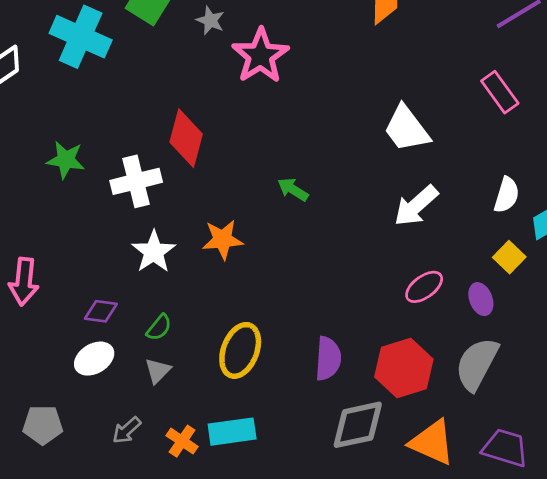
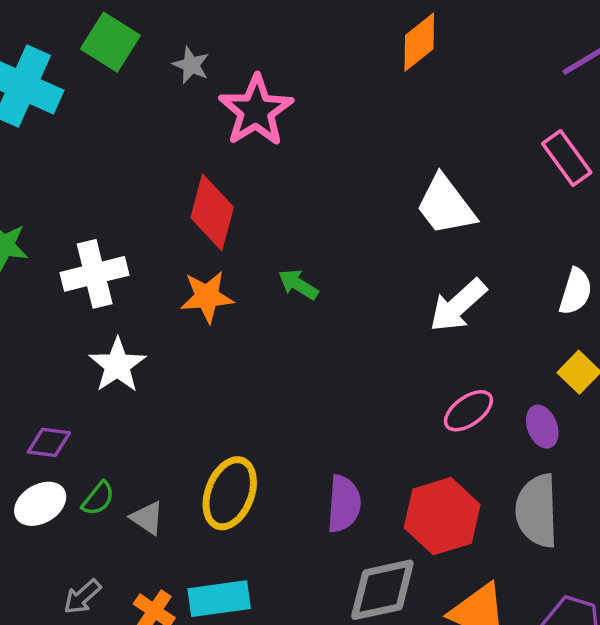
red diamond: (186, 138) -> (212, 212), moved
orange star: (223, 240) -> (207, 297), moved
green semicircle: (159, 327) -> (98, 499), moved
gray semicircle: (477, 364) -> (537, 511), turned -30
gray triangle: (158, 371) -> (147, 518), moved, turned -40

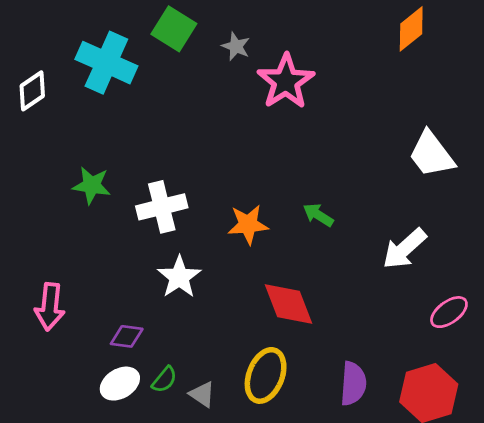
red diamond: (212, 212) -> (288, 304), moved, turned -36
white arrow: (458, 305) -> (404, 249), moved

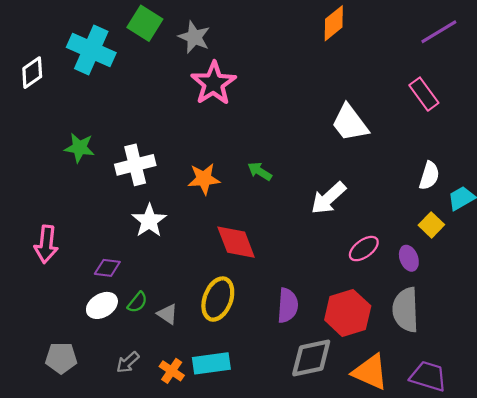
gray star: (236, 46) -> (194, 37), size x1.4
pink star: (286, 81) -> (214, 83), moved

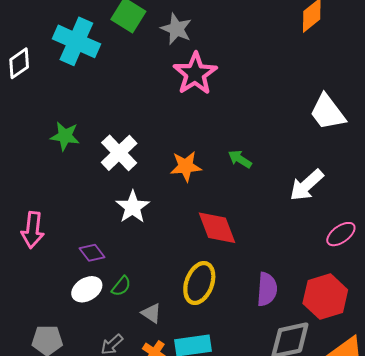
white cross: (135, 165) -> (119, 153), turned -30
purple diamond: (107, 268) -> (92, 253), turned 45
gray triangle: (167, 314) -> (151, 313), moved

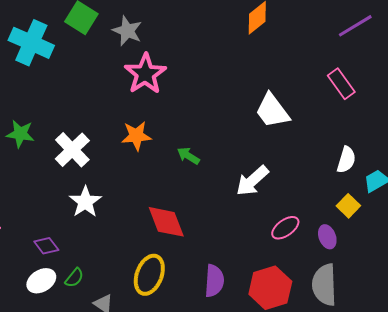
orange star: (186, 166) -> (136, 136), moved

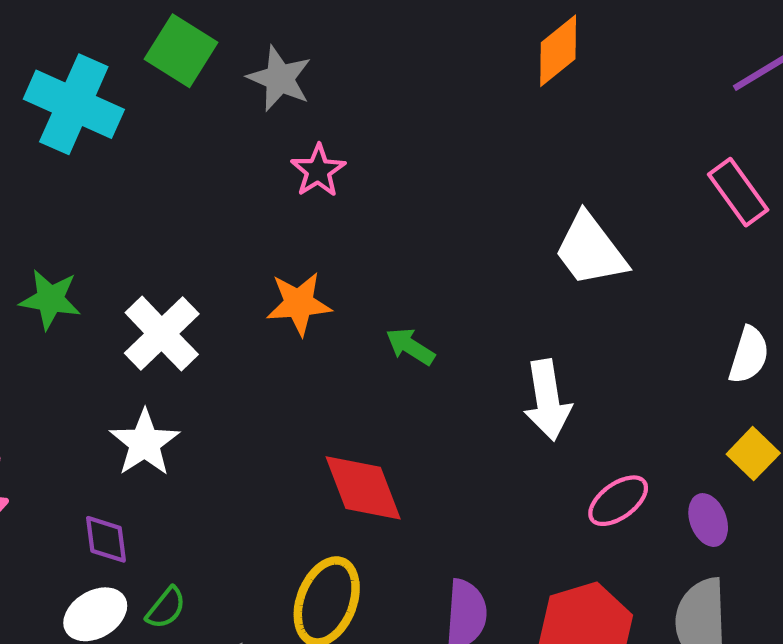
pink star: (145, 74) -> (318, 171), size x0.6
white arrow: (252, 181) -> (547, 400), turned -57
white star: (85, 202) -> (145, 443), moved
purple diamond: (46, 246) -> (106, 539), turned 30

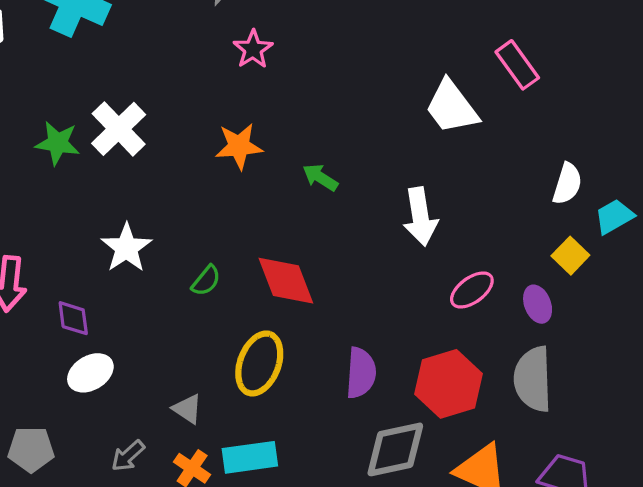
pink rectangle: (738, 192) -> (517, 65), moved
white cross: (162, 334) -> (119, 129), moved
purple diamond: (106, 539) -> (73, 318), moved
green semicircle: (166, 608) -> (206, 281), moved

